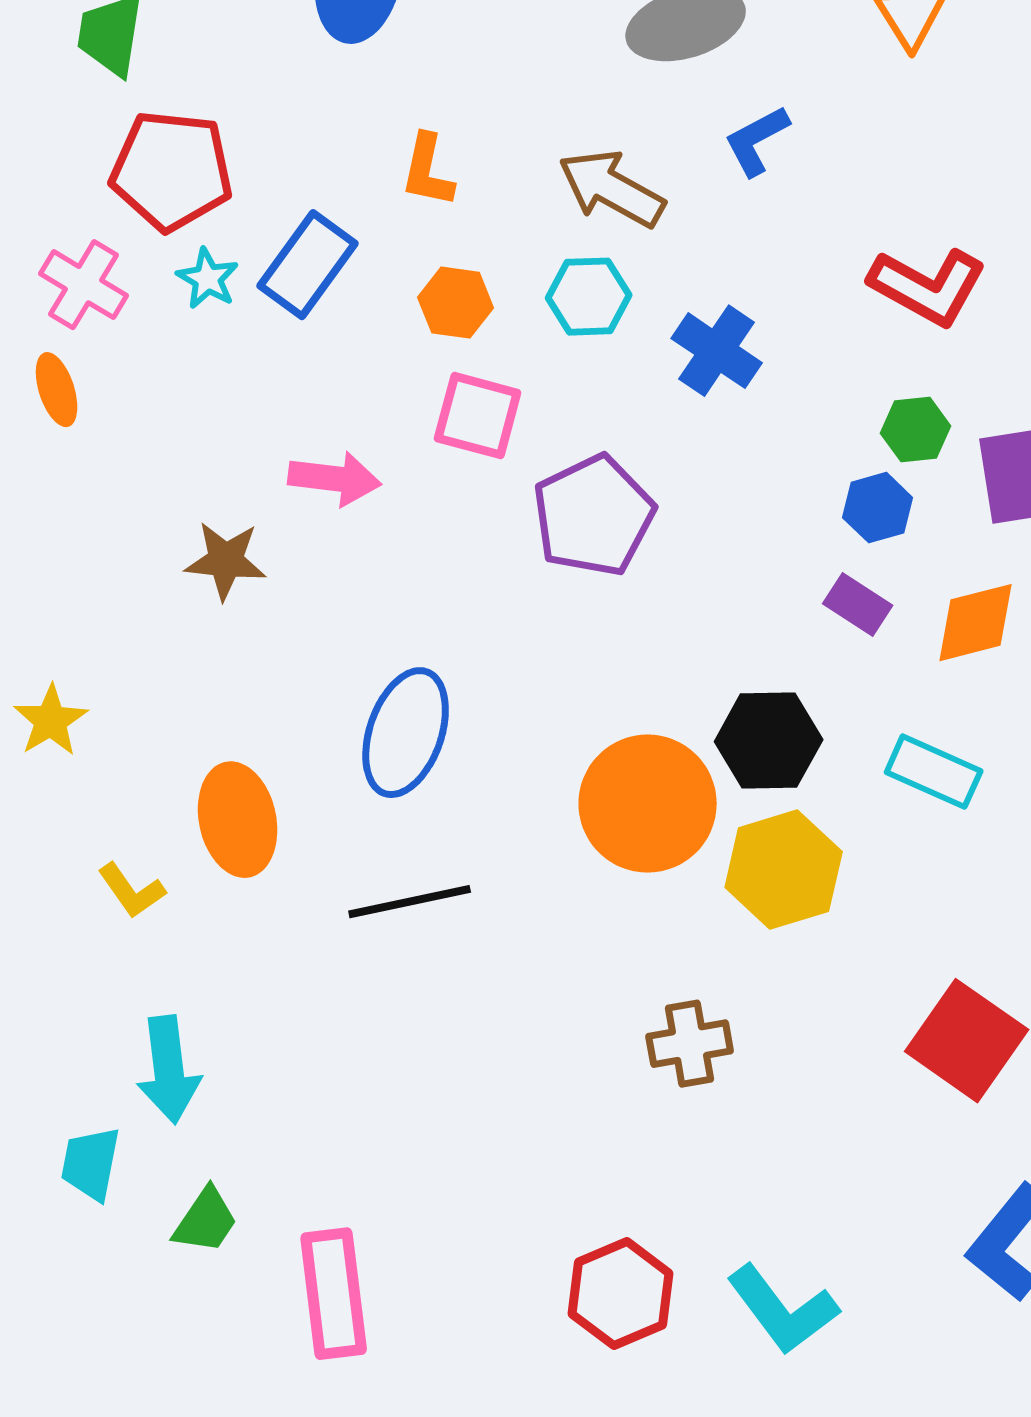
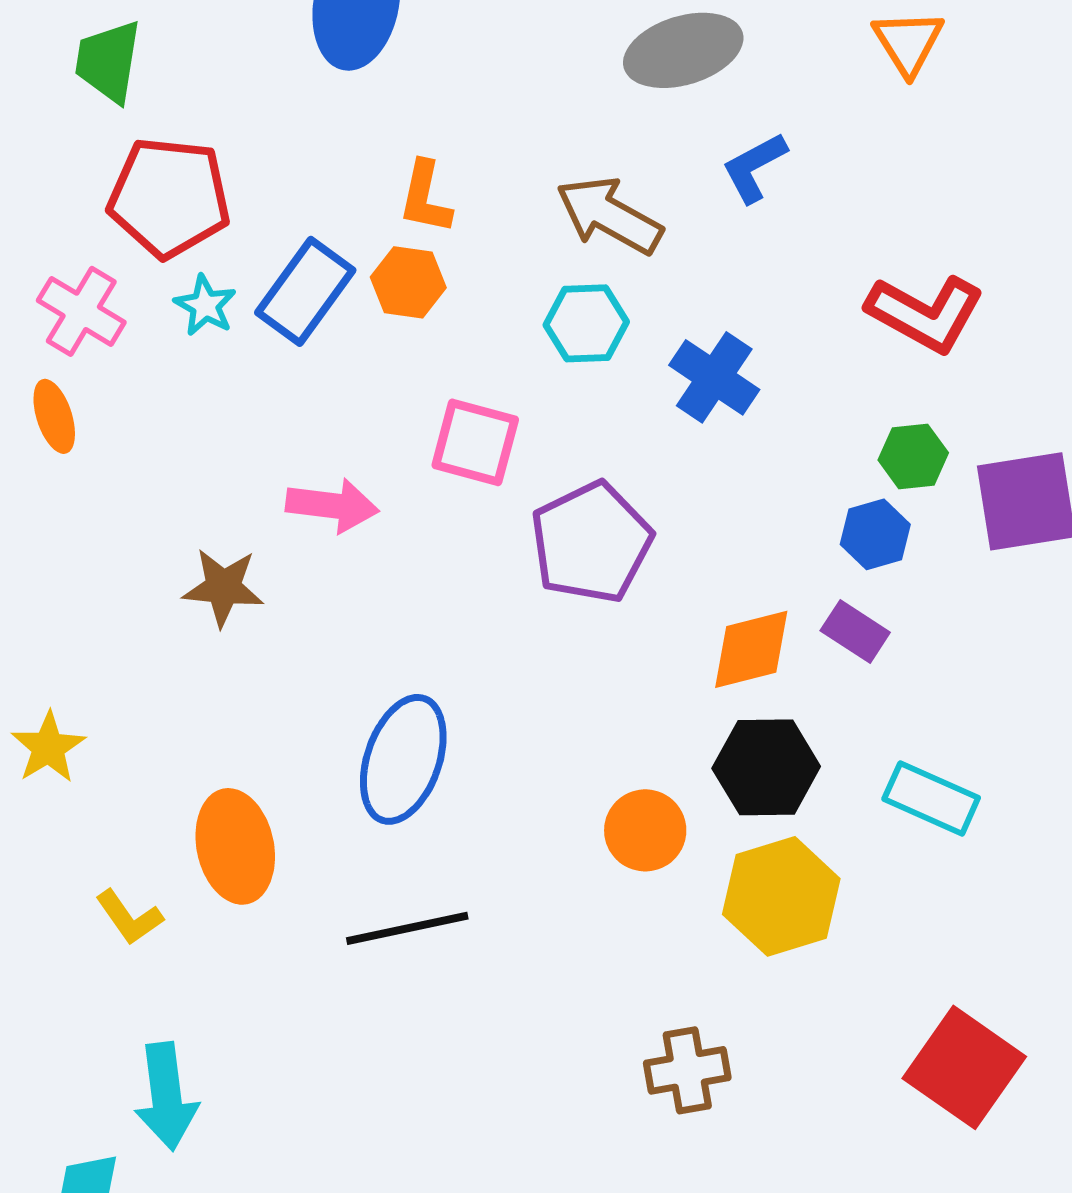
orange hexagon: (456, 303) -> (408, 282), moved
orange diamond: (976, 623) -> (751, 649), moved
orange circle: (648, 804) -> (645, 830), size x0.6

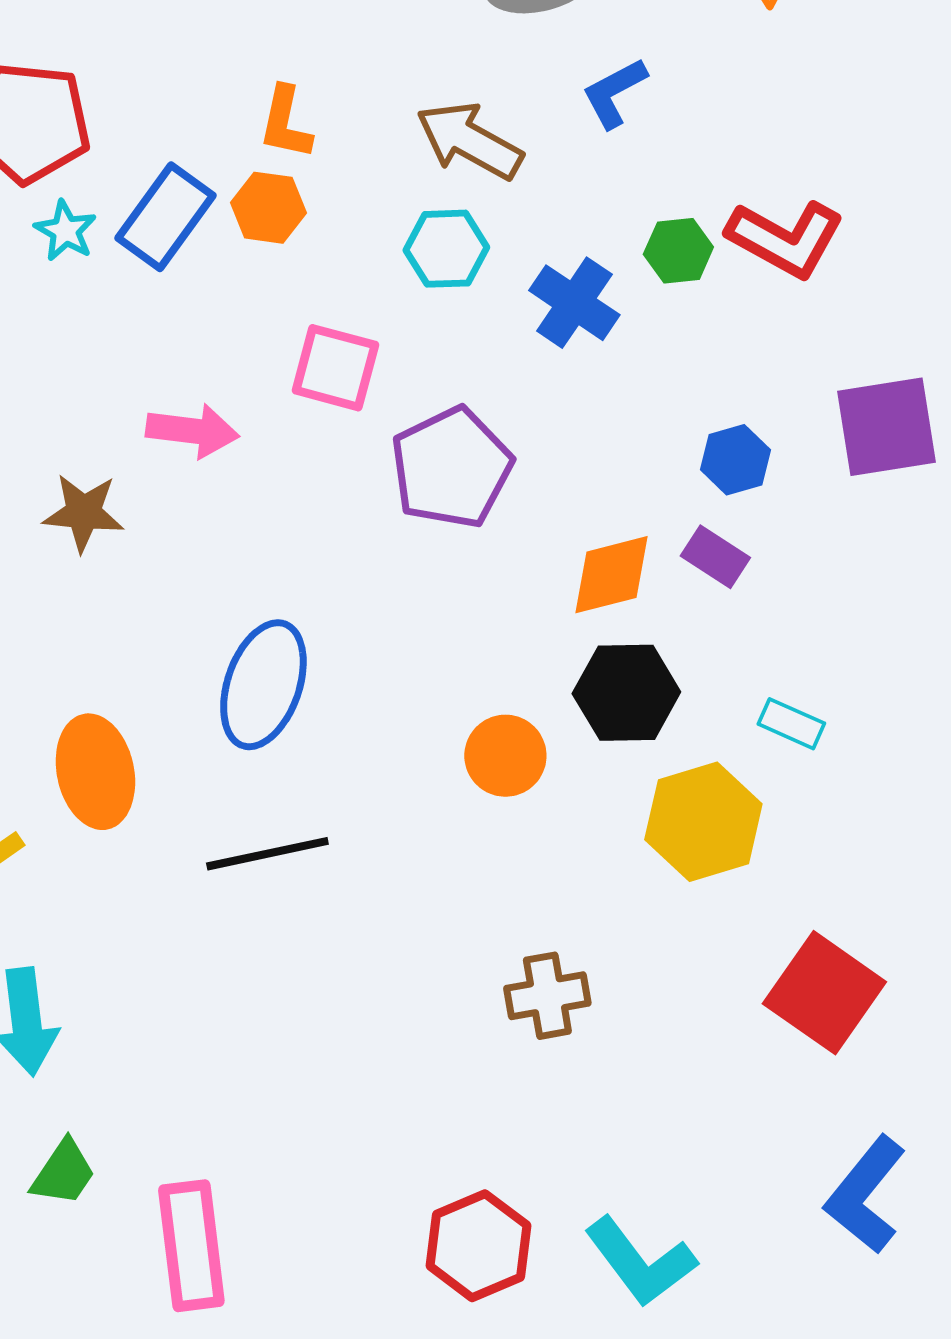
green hexagon: (913, 456) -> (678, 251), moved
cyan rectangle: (931, 798) -> (791, 724), size x0.7
yellow hexagon: (781, 896) -> (703, 822), moved

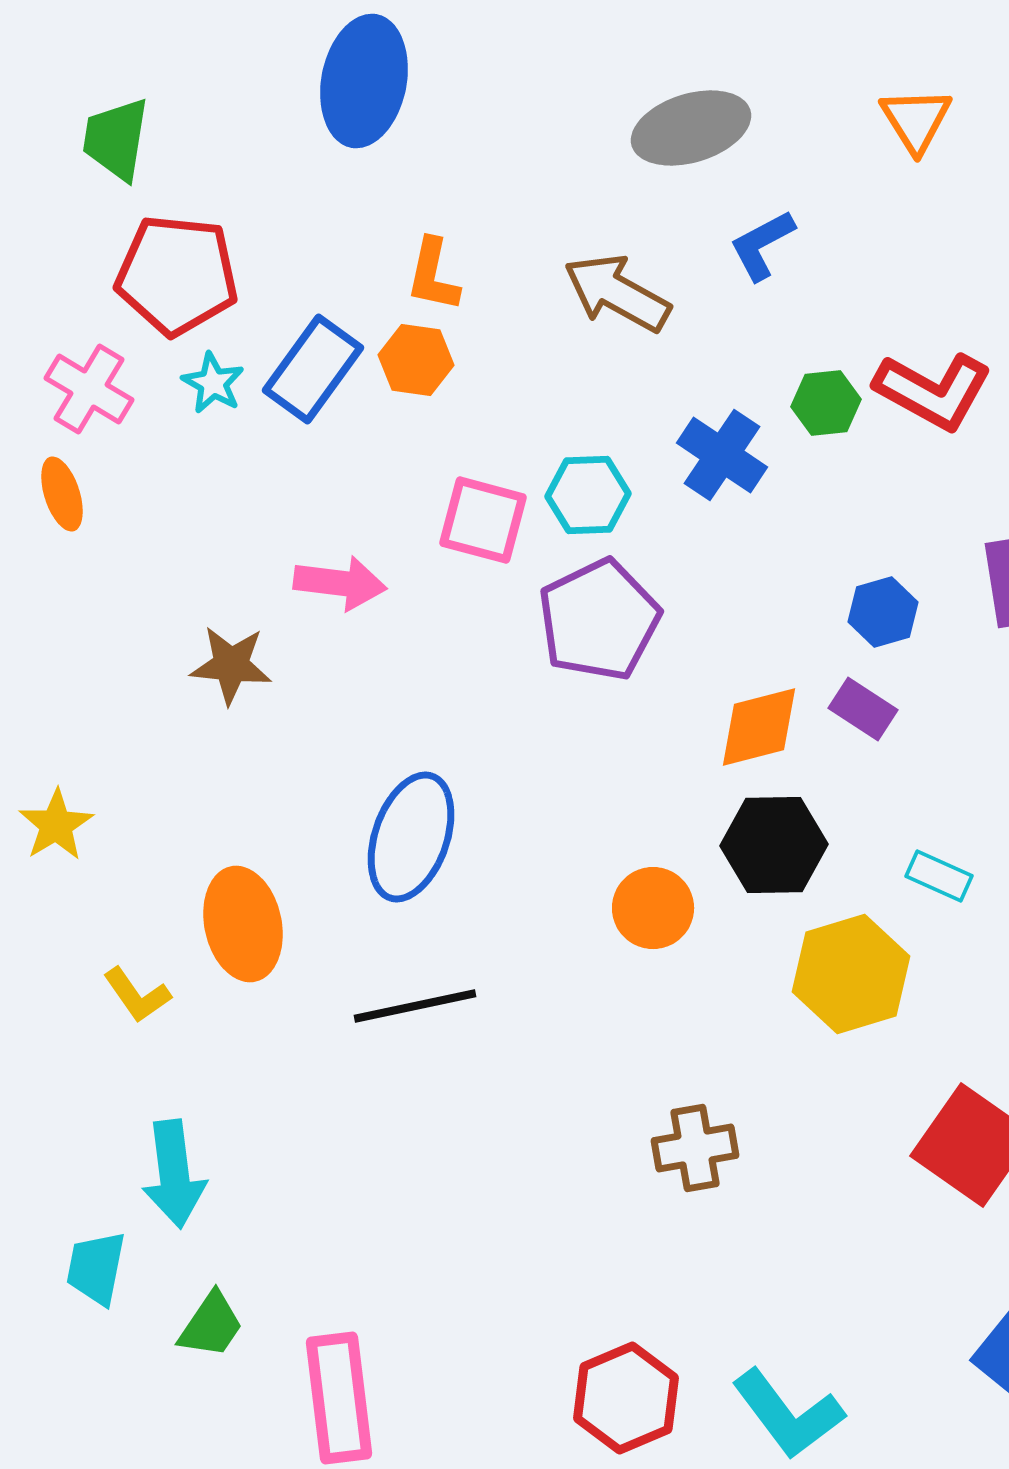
cyan hexagon: (446, 249) -> (588, 495), moved

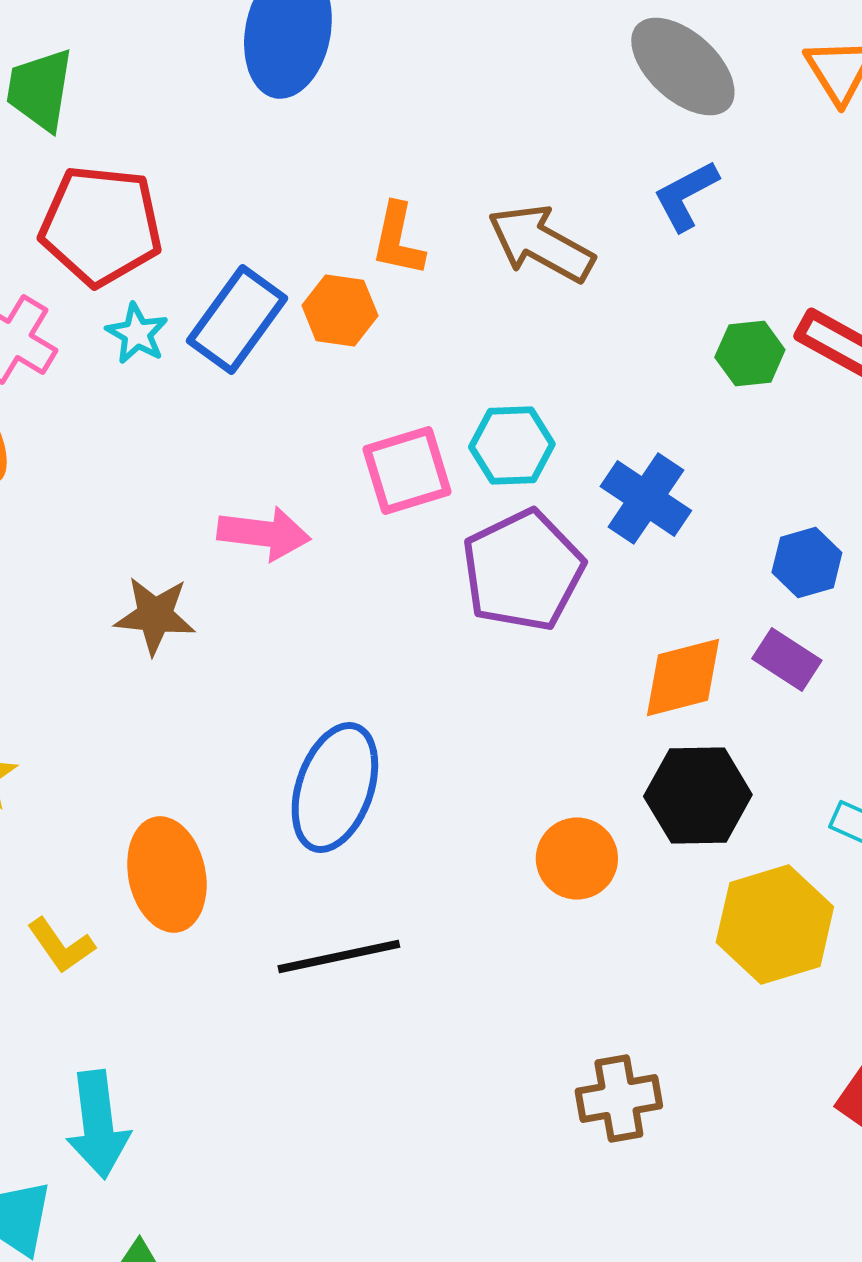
gray ellipse: (691, 128) -> (683, 66), moved, turned 59
orange L-shape: (433, 275) -> (398, 240), moved
blue cross: (722, 455) -> (646, 498), moved
pink square: (483, 520) -> (407, 470), turned -32

